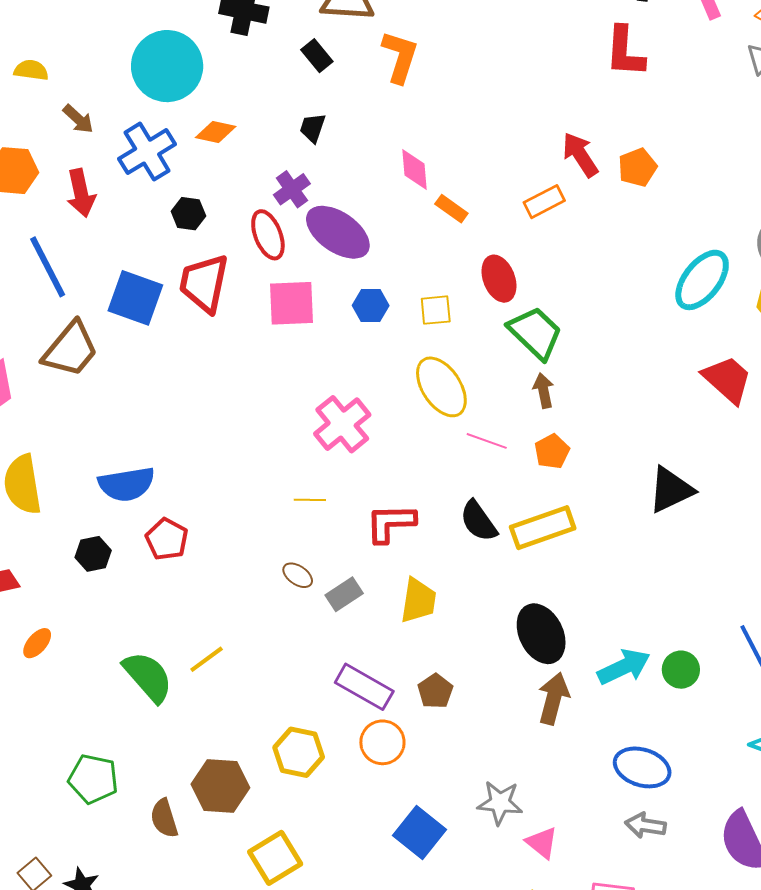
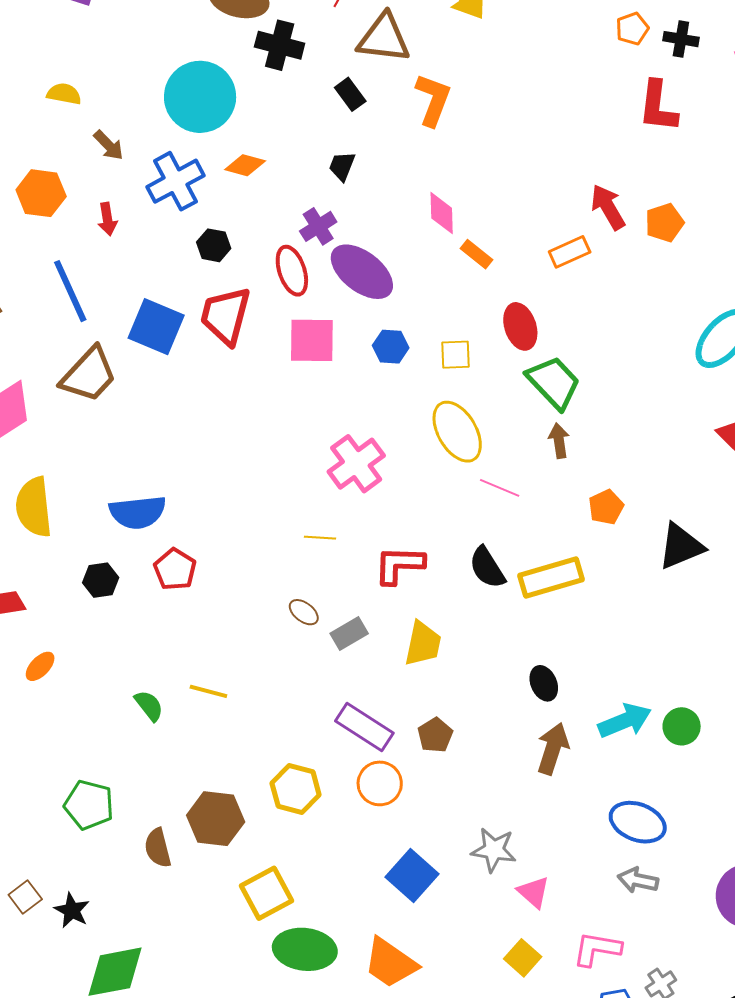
red arrow: (81, 193) -> (107, 219), size x0.7
orange pentagon: (552, 451) -> (606, 507), moved
black ellipse: (541, 634) -> (544, 683), size x0.6
yellow line: (207, 659) -> (208, 691), turned 48
green semicircle: (148, 677) -> (149, 706), size x0.6

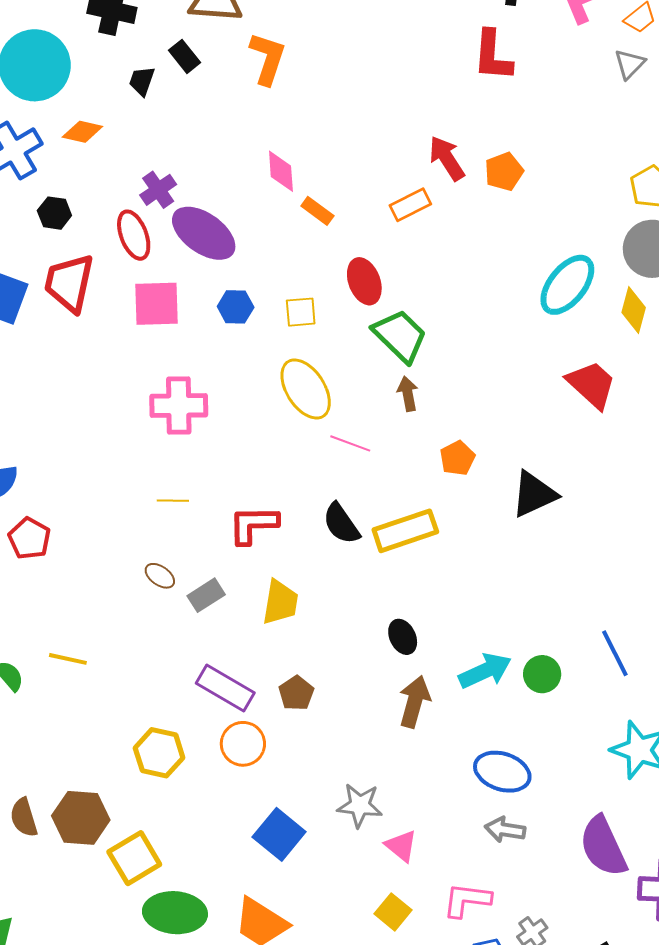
black trapezoid: (342, 166) -> (142, 81), moved
pink cross: (356, 464) -> (179, 406), moved, turned 38
brown hexagon: (216, 819) -> (81, 818), moved

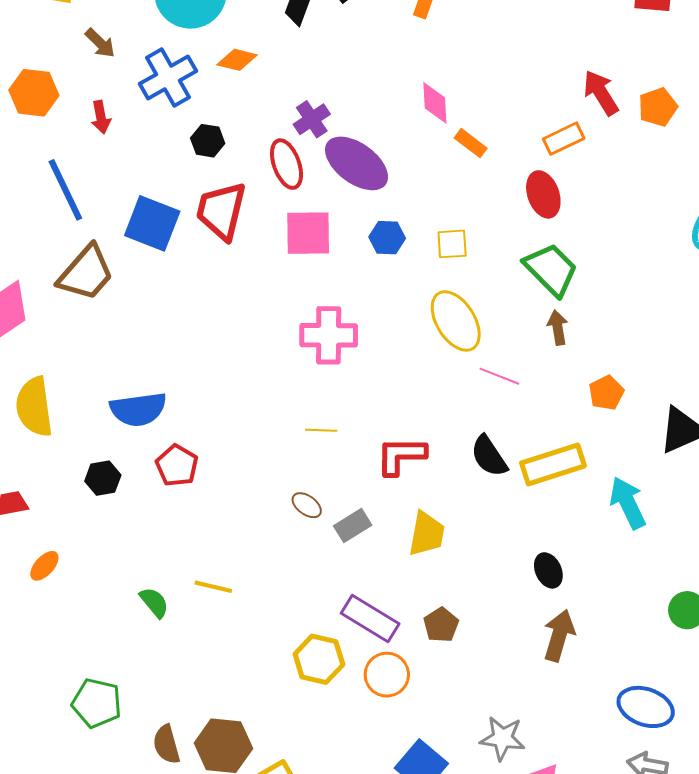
red ellipse: (364, 281) -> (543, 194), moved
cyan arrow: (485, 671) -> (628, 503), moved, turned -92
yellow hexagon: (159, 753) -> (319, 659), moved

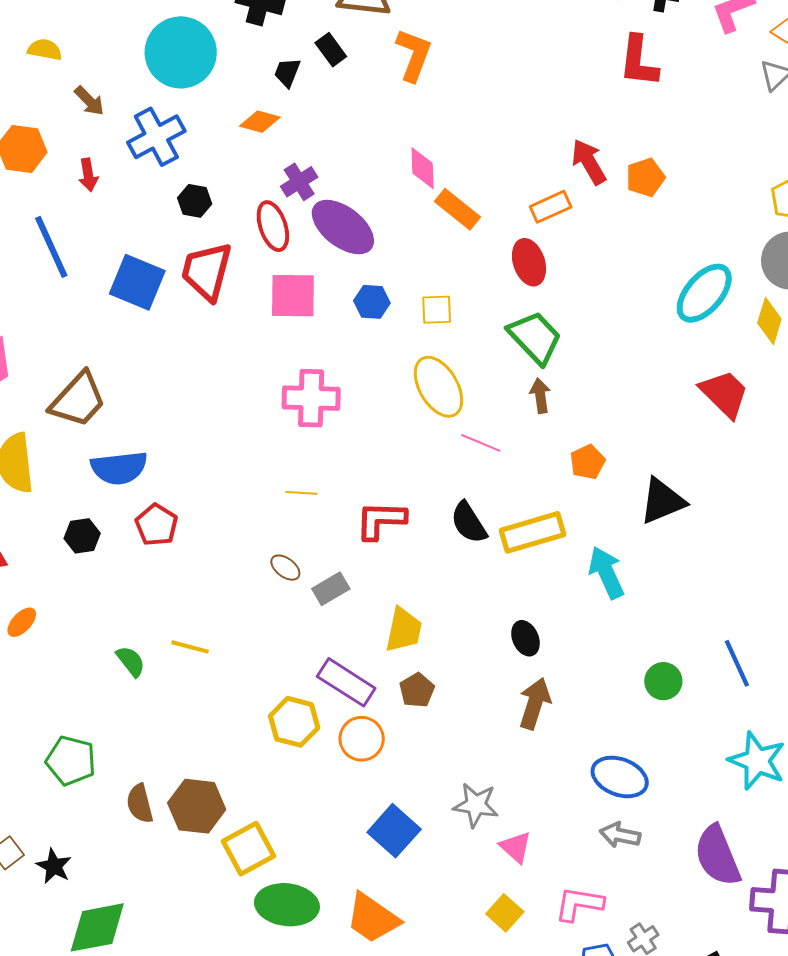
orange diamond: (237, 60) -> (260, 122), moved
orange rectangle: (471, 143) -> (457, 209), size x1.4
brown trapezoid: (86, 273) -> (78, 400), moved
yellow trapezoid: (427, 534) -> (404, 630), moved

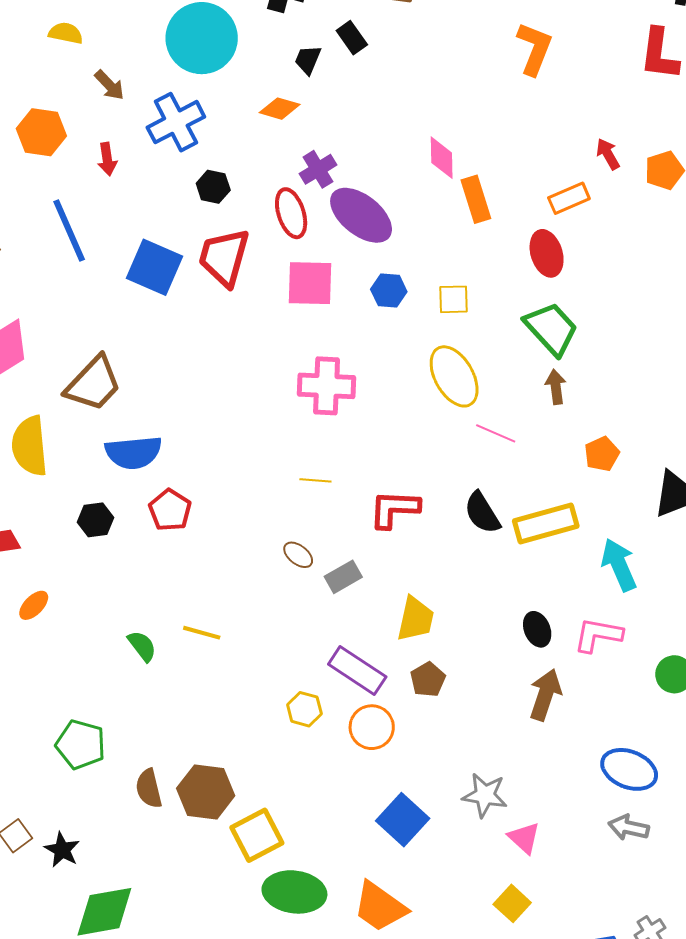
orange L-shape: (414, 55) -> (534, 49), moved
red arrow: (589, 162) -> (608, 154), size x0.7
orange rectangle: (457, 209) -> (476, 199), turned 33
yellow hexagon: (294, 722) -> (304, 709), size x0.7
pink L-shape: (579, 904) -> (598, 635), moved

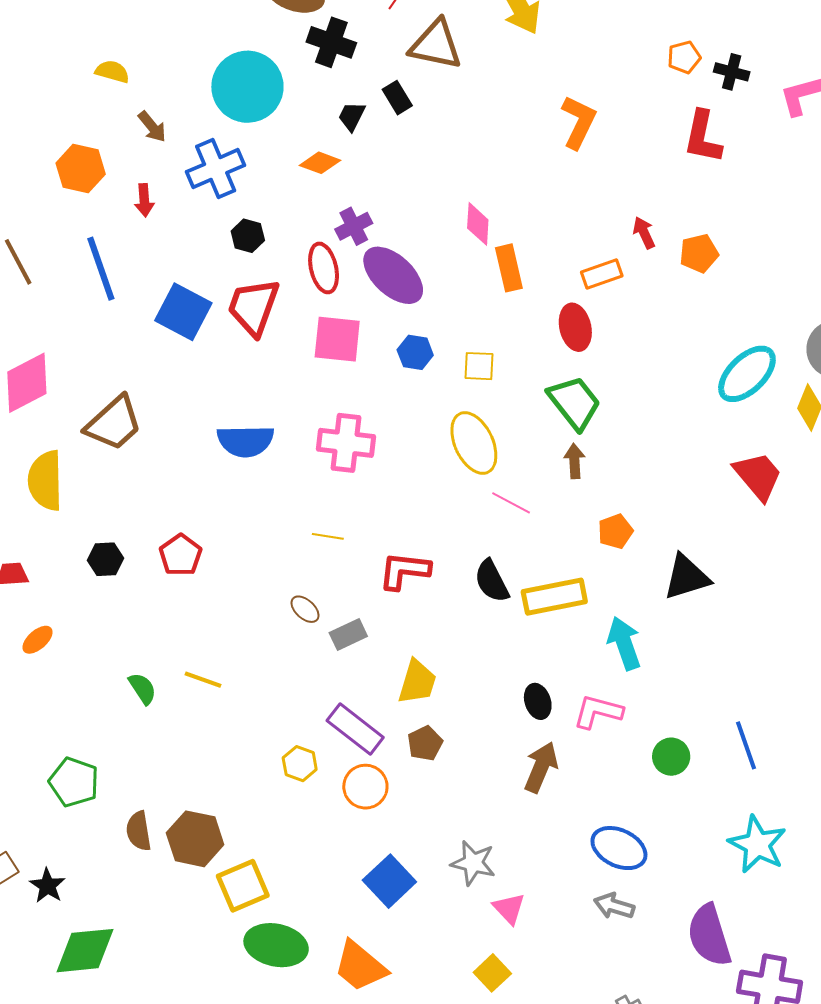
blue semicircle: (133, 453) -> (246, 441), moved

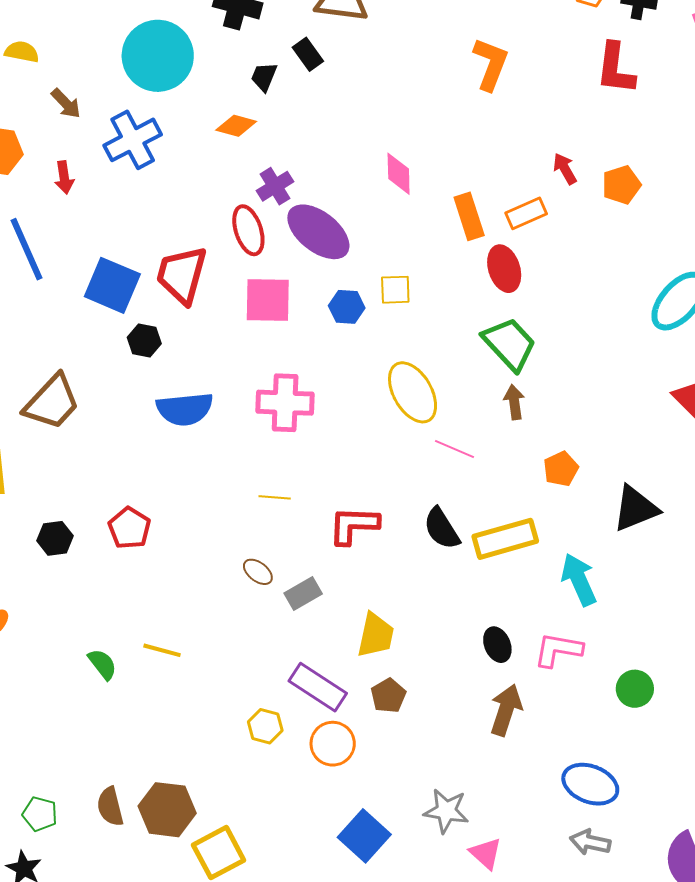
black hexagon: (248, 236) -> (144, 340), moved
orange rectangle: (509, 268) -> (469, 216), moved
yellow square: (479, 366) -> (395, 290), moved
green pentagon: (74, 782) -> (40, 814), moved, size x0.7

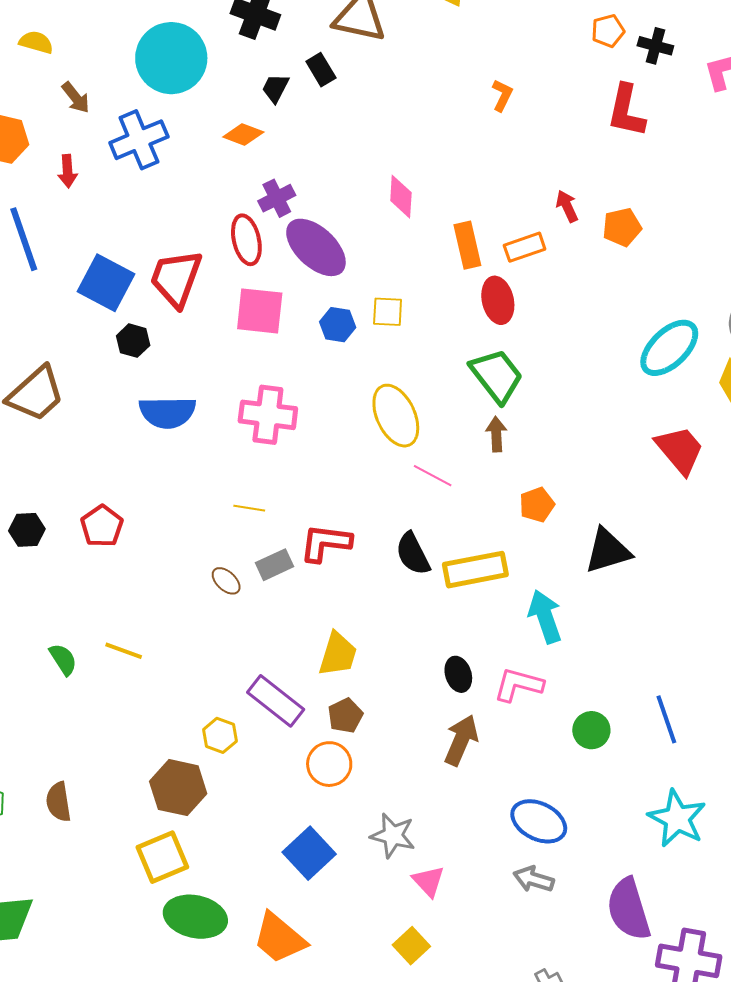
orange L-shape: (491, 64) -> (502, 95), size x0.6
gray rectangle: (303, 593) -> (274, 565), moved
orange circle: (333, 744) -> (329, 764), moved
brown hexagon: (167, 810) -> (178, 788), moved

